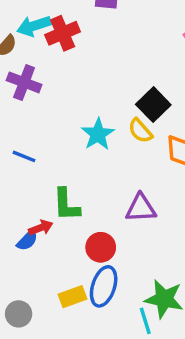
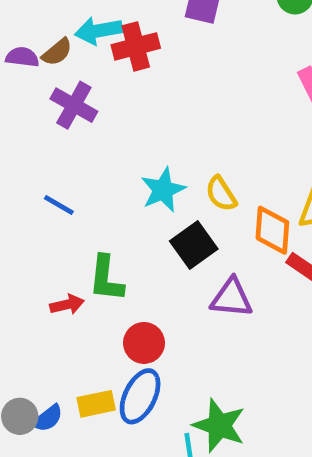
black square: (153, 105) -> (194, 245), moved
purple triangle: (141, 208) -> (232, 298), moved
blue semicircle: (27, 240) -> (48, 418), moved

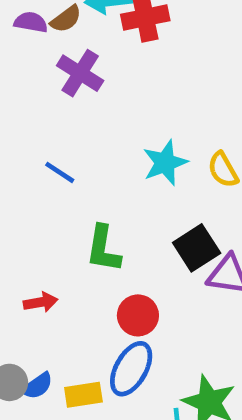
black square: (194, 245) -> (197, 248), moved
red arrow: (67, 305) -> (41, 302), moved
yellow rectangle: (96, 404) -> (83, 395), moved

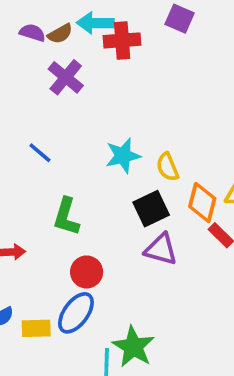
black square: (197, 248) -> (151, 209), moved

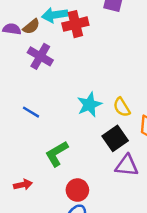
green L-shape: (66, 217) -> (57, 154), turned 52

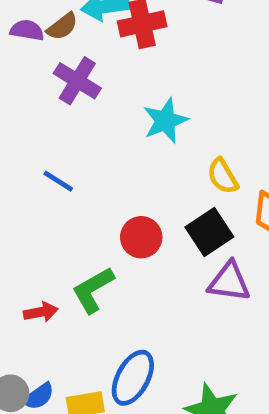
cyan star: (89, 105) -> (165, 121), moved
green L-shape: (57, 154) -> (93, 290), moved
red circle: (77, 190) -> (141, 237), moved

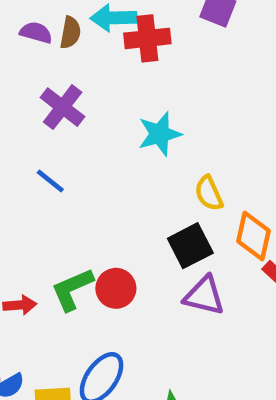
brown semicircle: (62, 26) -> (70, 33), turned -48
purple cross: (77, 81) -> (63, 107), moved
red circle: (141, 237) -> (116, 288), moved

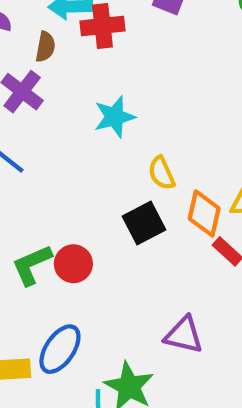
brown semicircle: (70, 33) -> (45, 47), moved
purple triangle: (204, 296) -> (184, 335), moved

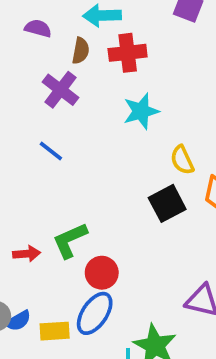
red cross: (103, 26) -> (128, 53), moved
red circle: (73, 264) -> (102, 273), moved

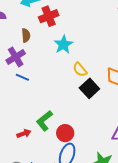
brown semicircle: (81, 51) -> (26, 35), moved
purple cross: (61, 90) -> (16, 57), moved, turned 36
yellow semicircle: (182, 160) -> (80, 70), moved

